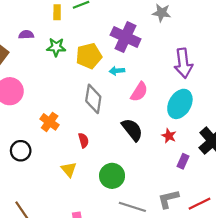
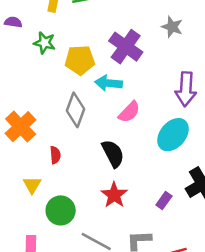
cyan arrow: (117, 71) -> (108, 83), size x1.5
orange cross: (50, 122) -> (21, 127), size x1.4
red star: (169, 136) -> (114, 195), moved, size x1.5
green circle: (112, 176) -> (61, 210), moved

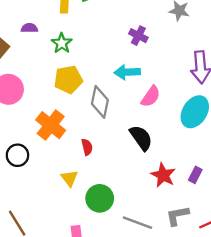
green star: (45, 43) -> (62, 43), turned 30
purple cross: (126, 47) -> (138, 36), size x0.6
yellow pentagon: (80, 60) -> (68, 80), moved
red star: (114, 195) -> (163, 175), moved

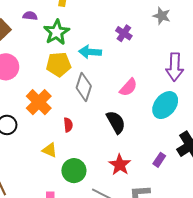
green star: (62, 43) -> (57, 32), size x1.4
cyan arrow: (127, 72) -> (90, 52), moved
red star: (163, 175) -> (120, 165), moved
yellow triangle: (69, 178) -> (50, 150), turned -35

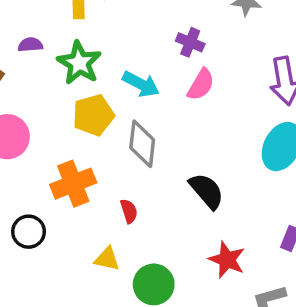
cyan arrow: (90, 52) -> (141, 84), turned -145
pink semicircle: (128, 87) -> (201, 85), moved
orange cross: (39, 102) -> (73, 184), turned 35

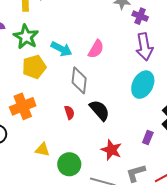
purple cross: (190, 42) -> (140, 16), moved
gray diamond: (142, 144) -> (79, 80), moved
red semicircle: (129, 211) -> (69, 112), moved

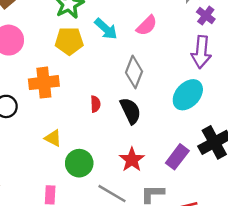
pink semicircle: (96, 49) -> (147, 26), moved
gray diamond: (79, 80) -> (134, 72), moved
purple rectangle: (148, 137) -> (177, 157), size x1.5

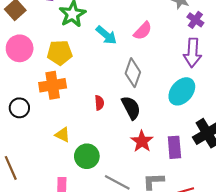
yellow pentagon: (69, 41) -> (60, 53), moved
purple rectangle: (177, 157) -> (174, 147), turned -40
red star: (132, 160) -> (142, 141), moved

